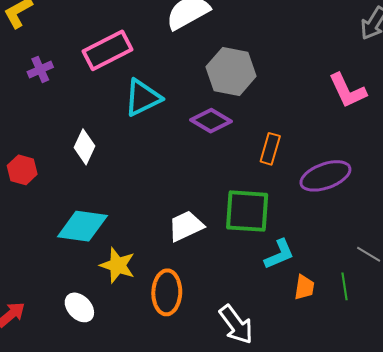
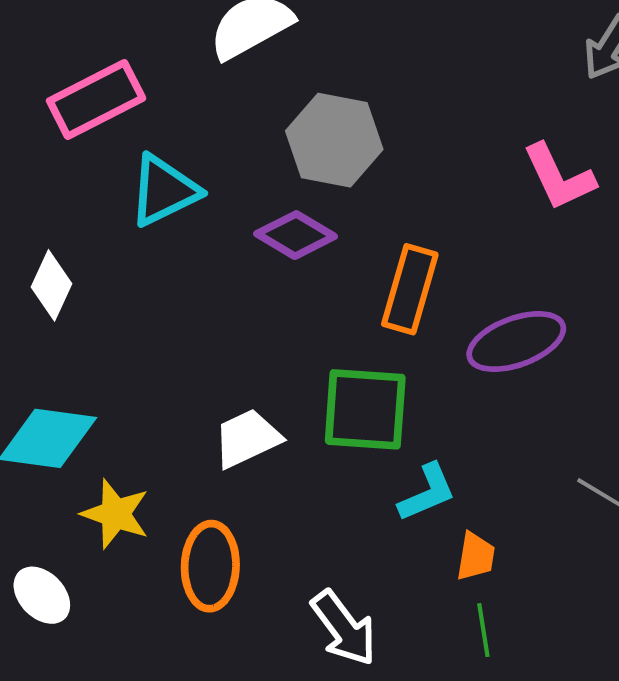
orange rectangle: (270, 149) -> (410, 289), size x1.4
green line: (344, 286) -> (483, 630), moved

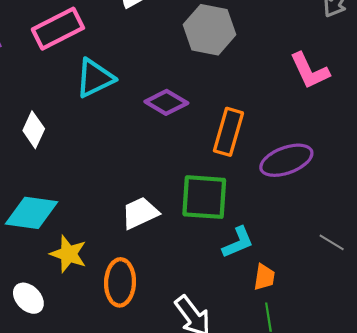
gray hexagon: (334, 140) -> (210, 30), moved

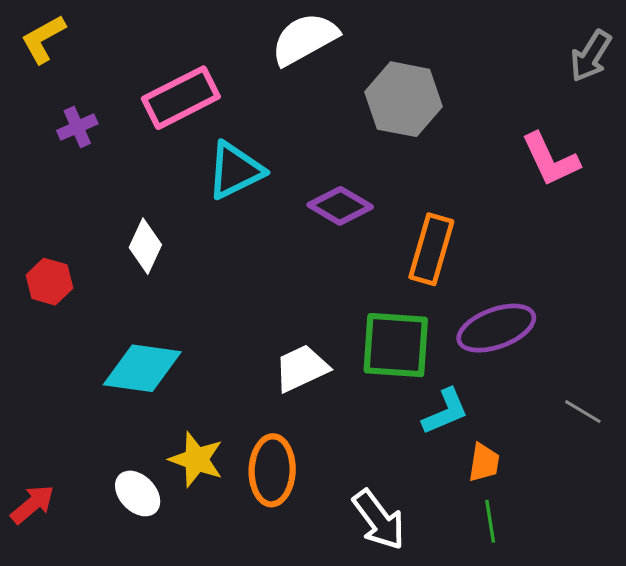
purple ellipse: (286, 160) -> (496, 328), moved
yellow star: (68, 254) -> (196, 459), moved

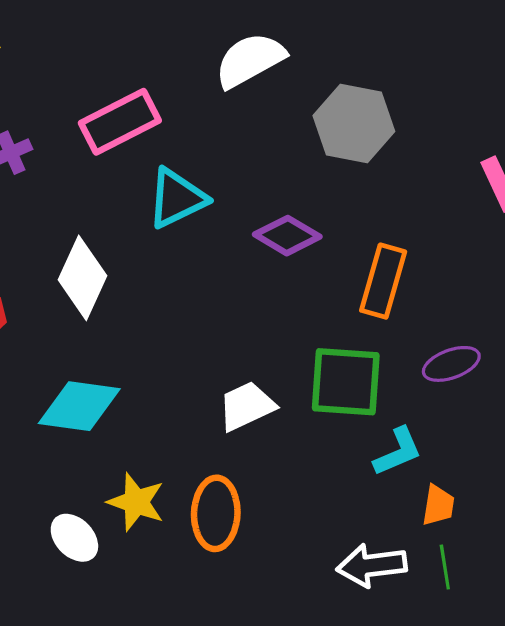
white diamond: (145, 246) -> (83, 278), size x1.4
purple ellipse: (496, 328) -> (451, 364), size x0.7
white arrow: (379, 520) -> (372, 565), moved, turned 120

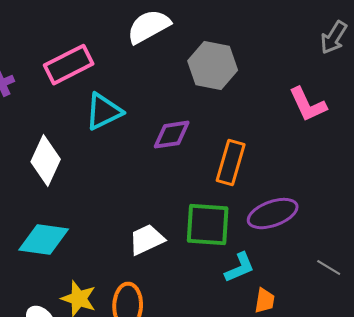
purple diamond: (287, 236) -> (172, 135), turned -39
purple ellipse: (451, 364) -> (273, 214), size x1.4

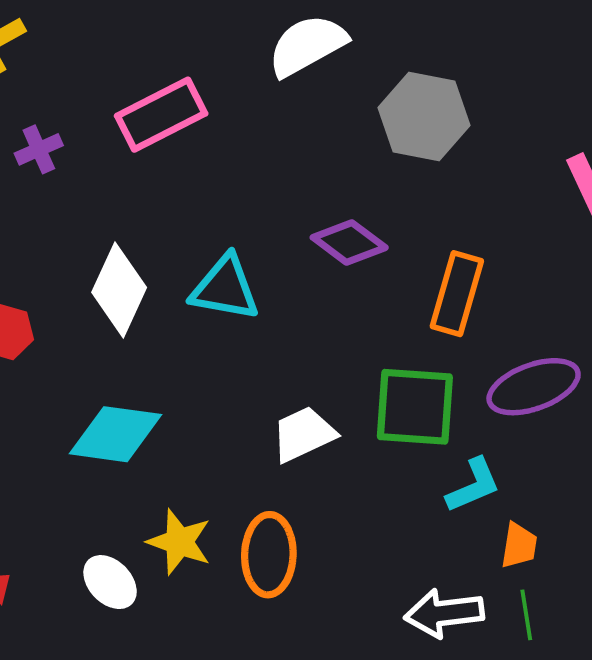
cyan triangle: (104, 112) -> (225, 288), moved, turned 36
purple diamond: (172, 135) -> (349, 242), turned 45

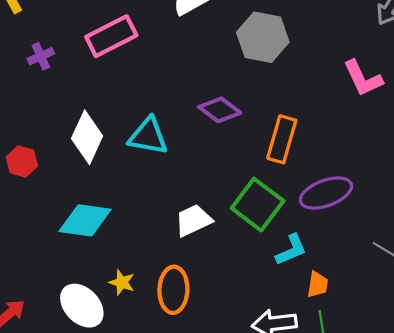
green square: (415, 407) -> (258, 205), turned 33
yellow star: (179, 542) -> (122, 282), size x0.7
white ellipse: (110, 582) -> (82, 306), size x1.4

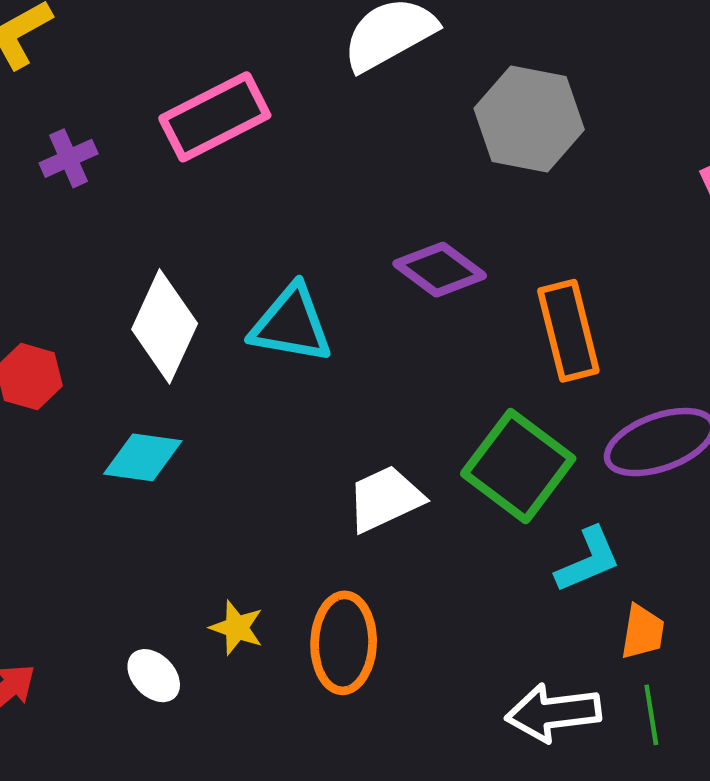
orange rectangle: (282, 139) -> (568, 331), turned -30
cyan diamond: (85, 220) -> (143, 457), moved, size x0.7
white ellipse: (82, 306) -> (154, 676), size x0.6

